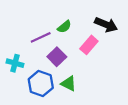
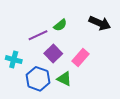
pink rectangle: (89, 45) -> (81, 58), moved

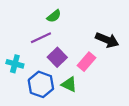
black arrow: (100, 23) -> (107, 40), moved
green semicircle: (60, 25) -> (54, 16), moved

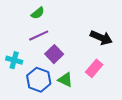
green semicircle: (54, 16) -> (38, 13), moved
pink rectangle: (86, 62) -> (94, 68), moved

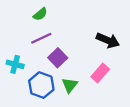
green triangle: (65, 80) -> (70, 85), turned 42

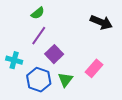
purple line: (41, 38) -> (39, 36), turned -30
black arrow: (108, 40) -> (101, 22), moved

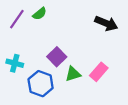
purple line: (39, 36) -> (17, 19), moved
green triangle: (65, 80) -> (73, 74), moved, turned 35

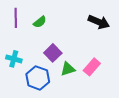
green semicircle: (40, 14) -> (40, 22), moved
purple line: (17, 19) -> (16, 18), turned -36

